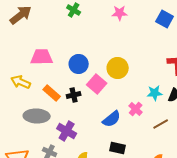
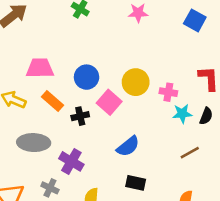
orange rectangle: (52, 93) -> (53, 101), moved
pink cross: (136, 109) -> (168, 92), moved, turned -32

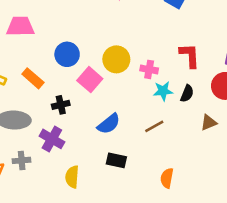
pink trapezoid: (40, 68) -> (20, 27), moved
black cross: (80, 116) -> (61, 105), moved
brown line: (190, 153) -> (154, 126), moved
gray cross: (50, 188) -> (22, 160), moved, turned -30

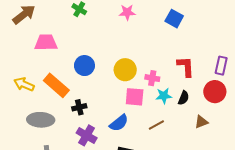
orange rectangle: (33, 78) -> (56, 85), size x1.4
pink square: (90, 80) -> (135, 97), moved, turned -36
purple cross: (52, 139) -> (87, 135), moved

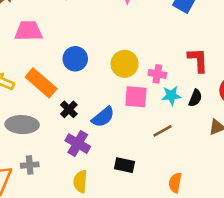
black cross: (79, 107) -> (69, 109), turned -32
blue semicircle: (119, 123) -> (103, 117), moved

